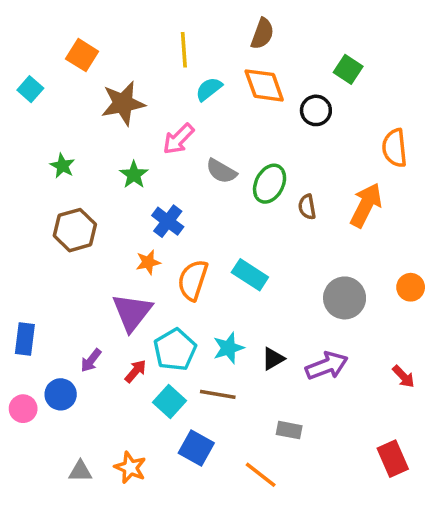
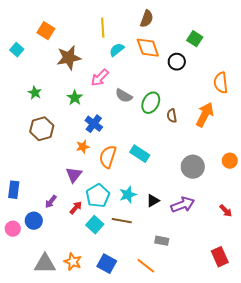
purple triangle: (132, 312) -> (74, 175), size x0.7
blue square: (196, 448) -> (107, 264), moved
gray triangle: (80, 471) -> (45, 264), size x1.6

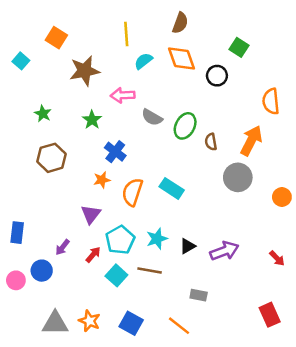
pink arrow: (100, 78) -> (123, 95), turned 42
gray circle: (193, 167) -> (238, 177), moved

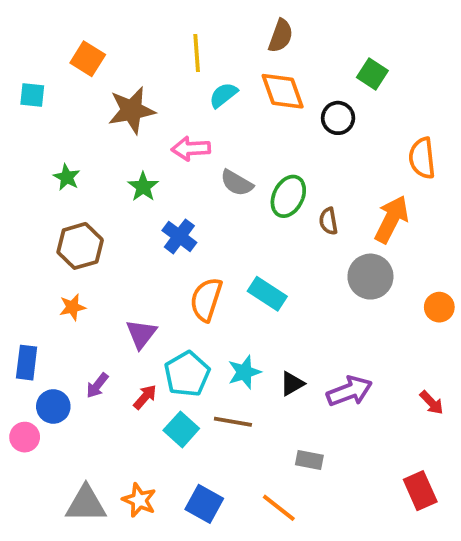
cyan square: (21, 61) -> (32, 95), turned -35
orange star: (102, 180) -> (72, 307), moved
blue circle: (42, 271) -> (53, 406), moved

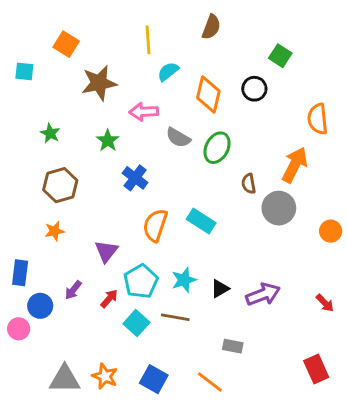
orange diamond: (283, 91) -> (208, 94), moved, turned 33
brown semicircle: (328, 221) -> (249, 184), moved

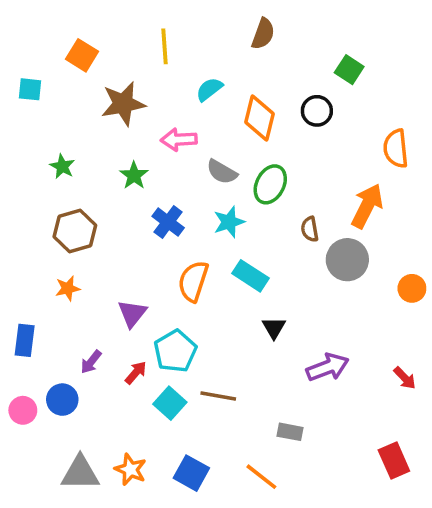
yellow line: (148, 40) -> (164, 46), moved
cyan star: (184, 280) -> (229, 222), moved
black triangle: (220, 289) -> (274, 328), moved, turned -30
blue circle: (40, 306) -> (62, 400), moved

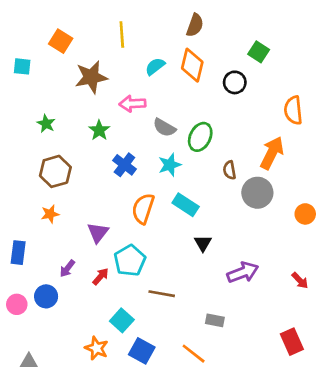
orange diamond: (259, 118) -> (192, 65), moved
cyan square: (170, 403) -> (122, 320), moved
gray triangle: (80, 473) -> (29, 362), moved, size x0.6

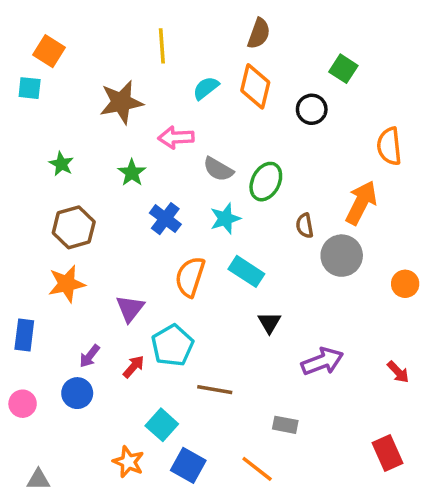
orange square: (61, 41) -> (49, 51), moved
orange star: (50, 214) -> (67, 284), size x1.5
blue circle: (46, 296) -> (77, 393), moved

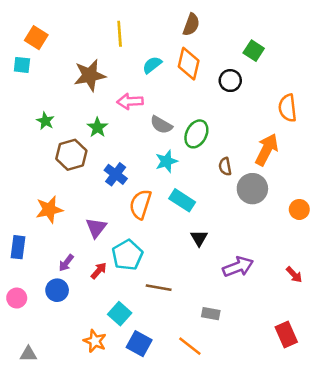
blue cross: (165, 219) -> (116, 174), moved
brown hexagon: (74, 227) -> (71, 155), moved

